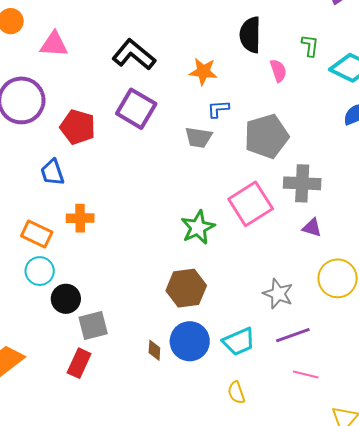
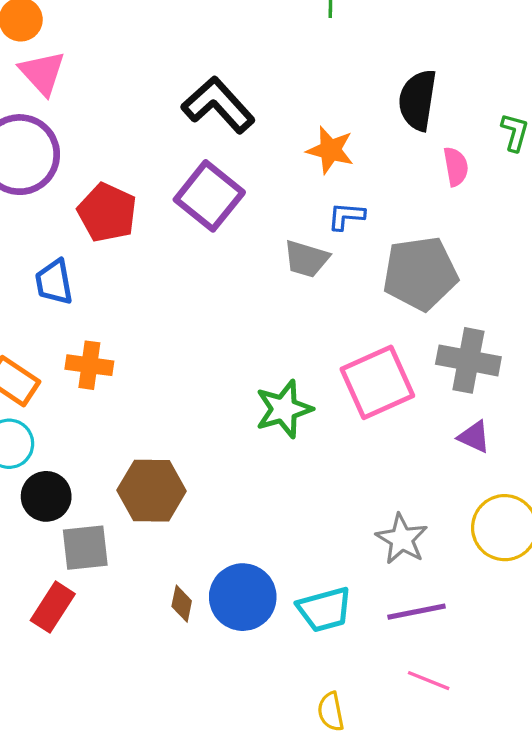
pink triangle: (54, 44) -> (42, 73), moved, turned 36
brown hexagon: (186, 288) -> (152, 491), moved
yellow semicircle: (236, 393) -> (331, 712), moved

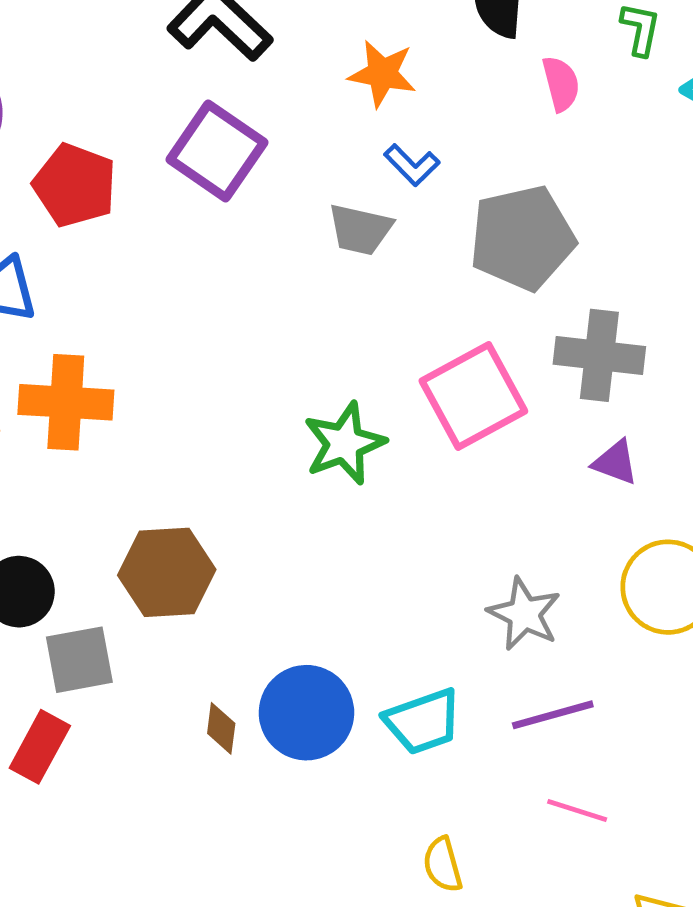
blue L-shape: (346, 216) -> (412, 165), turned -135
orange cross: (89, 365) -> (66, 402), size x1.4

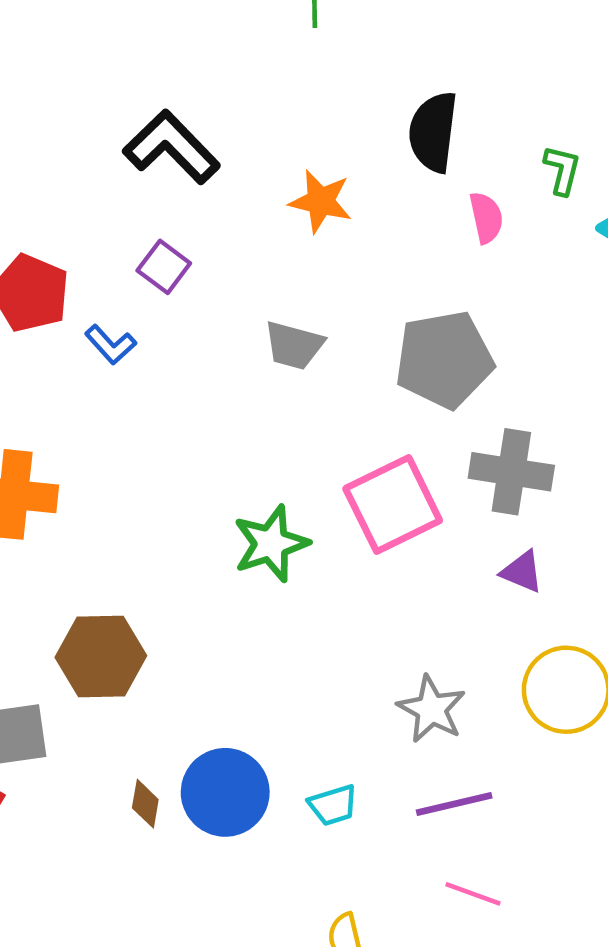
purple square: (217, 151) -> (164, 267), size x0.6
blue L-shape: (412, 165) -> (111, 345), moved
cyan trapezoid: (423, 721) -> (333, 805), size x0.7

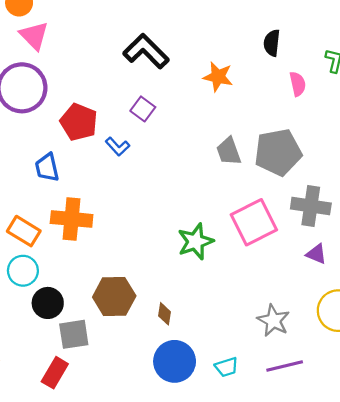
black semicircle: (433, 132) -> (272, 43), size x0.7
gray trapezoid: (294, 345) -> (229, 151), moved, turned 56
brown diamond: (145, 804) -> (165, 314), moved

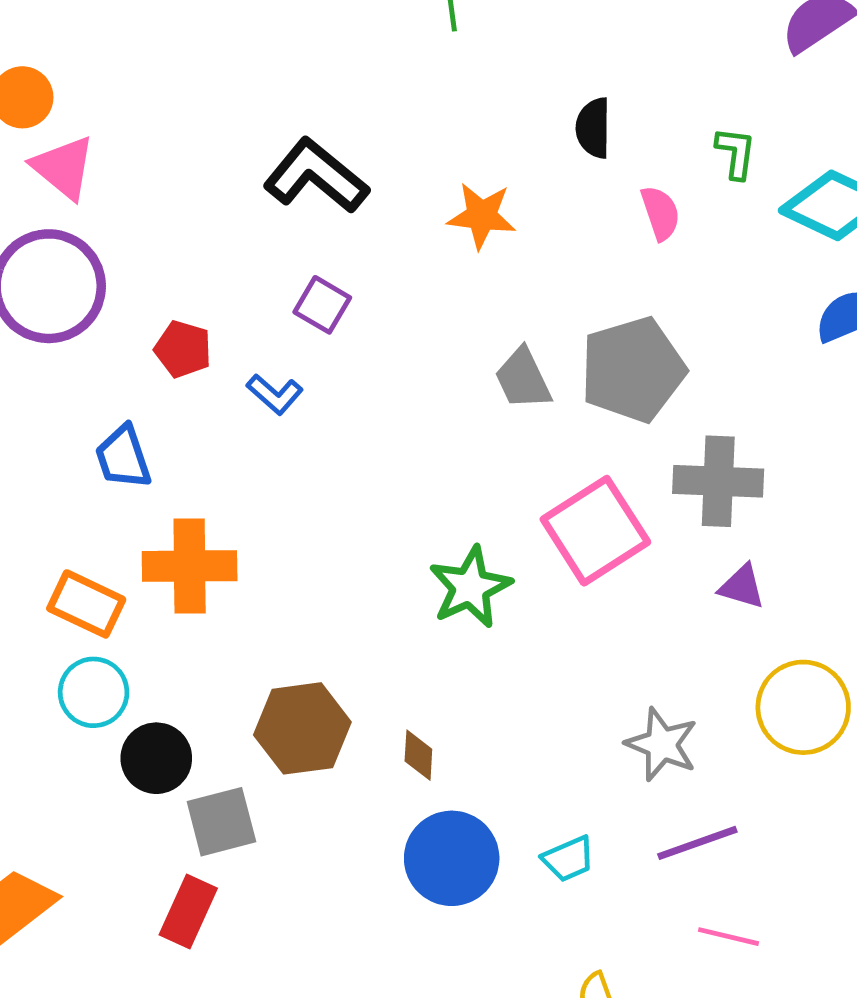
red pentagon: (79, 122) -> (183, 349), size x0.7

